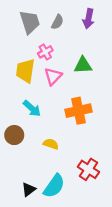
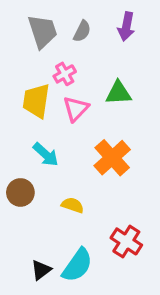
orange cross: (79, 111) -> (112, 158), turned -30

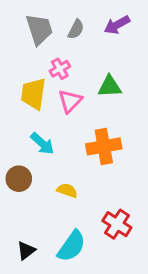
purple arrow: (126, 27) -> (117, 25), turned 50
orange cross: (112, 158) -> (104, 146), turned 32
black triangle: (41, 270) -> (26, 251), moved

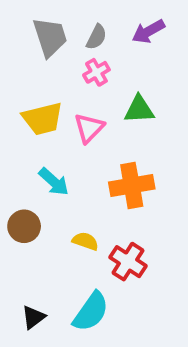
pink cross: (60, 69) -> (96, 72), moved
yellow trapezoid: (33, 94) -> (43, 119), turned -112
red cross: (117, 224) -> (128, 262), moved

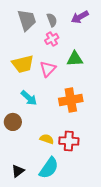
gray semicircle: (96, 37) -> (52, 20), turned -48
yellow semicircle: (85, 241) -> (47, 139), moved
red cross: (128, 262) -> (69, 141), turned -30

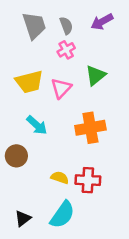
green triangle: (75, 59) -> (96, 75), turned -36

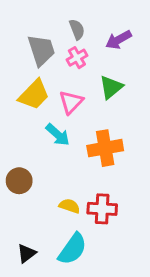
purple arrow: (102, 22) -> (118, 40), moved
gray trapezoid: (34, 26) -> (41, 50), moved
yellow trapezoid: (29, 82) -> (34, 95), turned -32
cyan arrow: (37, 125) -> (58, 135), moved

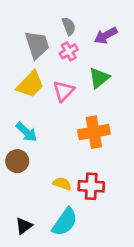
cyan arrow: (58, 135) -> (26, 132), moved

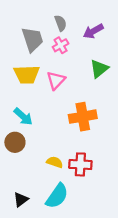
green triangle: (99, 78) -> (99, 69), moved
yellow trapezoid: (30, 84) -> (27, 74), turned 44

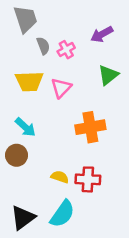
gray semicircle: (61, 23) -> (43, 46), moved
gray trapezoid: (32, 39) -> (25, 19), moved
black triangle: (21, 200) -> (23, 218), size x1.5

